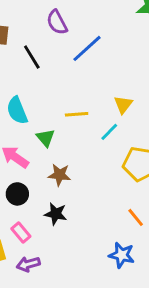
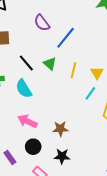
black line: (32, 57) -> (26, 63), moved
yellow line: (77, 114) -> (73, 70), moved, turned -63
green triangle: (46, 138) -> (50, 64), moved

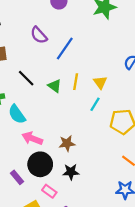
green triangle: (50, 64) -> (55, 86), moved
cyan semicircle: (24, 89) -> (17, 114), moved
black circle: (33, 147) -> (40, 164), size x1.5

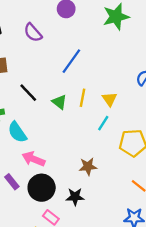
purple semicircle: (39, 35) -> (33, 33), moved
brown star: (67, 143) -> (88, 166), moved
purple rectangle: (17, 177) -> (12, 182), moved

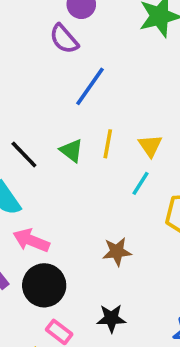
purple semicircle: (33, 33) -> (64, 39), moved
black line: (28, 93) -> (24, 155), moved
black star: (75, 197) -> (111, 318), moved

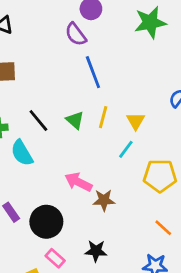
blue line: (90, 86) -> (93, 72), turned -60
pink arrow: (31, 240) -> (78, 182), moved

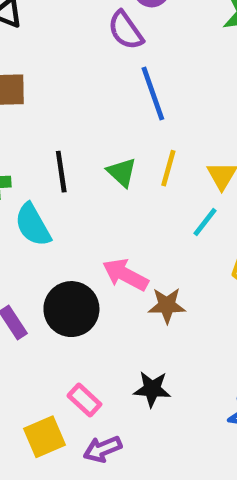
black line: (38, 120) -> (61, 172), turned 30
black circle: (46, 222) -> (71, 309), moved

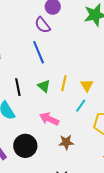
blue line: (153, 93) -> (39, 52), moved
pink arrow: (125, 275) -> (49, 119), moved

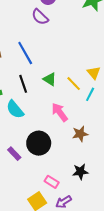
blue line: (39, 52) -> (25, 53), moved
yellow line: (64, 83) -> (74, 84), moved, turned -49
pink arrow: (49, 119) -> (60, 112), turned 36

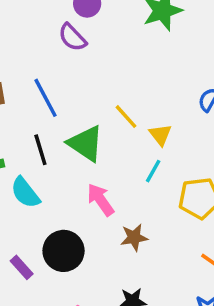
green triangle: (50, 79) -> (86, 143), size x1.6
yellow line: (74, 84) -> (126, 117), moved

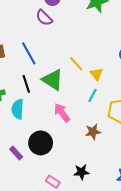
cyan semicircle: (25, 193) -> (18, 109), turned 42
brown star: (134, 237) -> (93, 132), moved

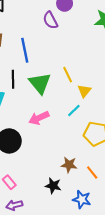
pink arrow: (62, 113) -> (39, 118), turned -96
brown star: (93, 132) -> (69, 165), moved
black star: (81, 172) -> (53, 186), moved

